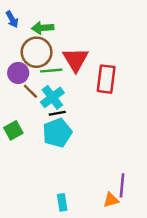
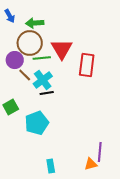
cyan pentagon: (57, 133) -> (37, 123), moved

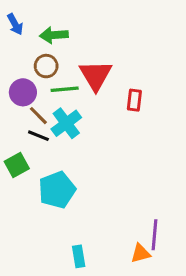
brown circle: (30, 43) -> (46, 66), size x0.6
red rectangle: (87, 65) -> (134, 100), size x0.6
black line: (47, 93) -> (38, 136), moved, turned 32

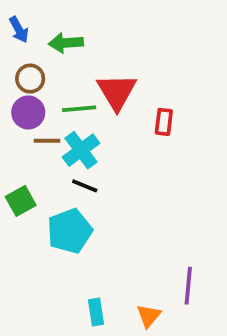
brown circle: (46, 66) -> (30, 79), moved
brown line: (38, 116) -> (47, 141), turned -45
black line: (38, 136) -> (85, 186), moved
orange triangle: (141, 253) -> (149, 316), moved, turned -35

